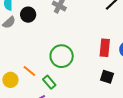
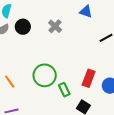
green rectangle: (49, 82) -> (64, 90), moved

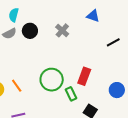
red rectangle: (89, 78) -> (84, 76), moved

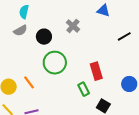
black circle: (30, 31) -> (44, 37), moved
red rectangle: (84, 76) -> (96, 71), turned -36
green circle: (52, 80) -> (55, 63), moved

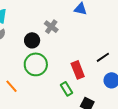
black line: (124, 36) -> (103, 57), moved
black circle: (44, 37) -> (32, 40), moved

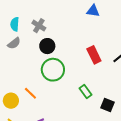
gray cross: (51, 27) -> (39, 26), moved
red rectangle: (78, 70) -> (94, 55), moved

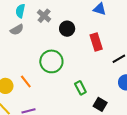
black circle: (47, 46) -> (67, 29), moved
red rectangle: (94, 55) -> (96, 42), moved

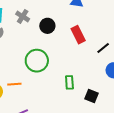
orange line: (26, 82) -> (14, 84), turned -48
green rectangle: (80, 88) -> (69, 82), turned 32

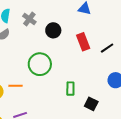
black line: (103, 48) -> (107, 48), moved

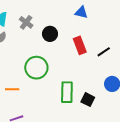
green rectangle: (70, 89) -> (67, 92), size x1.5
black square: (91, 104) -> (88, 100), moved

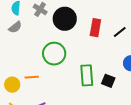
black circle: (50, 34) -> (65, 19), size x1.5
red rectangle: (80, 45) -> (95, 28), turned 36

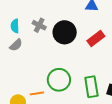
red rectangle: (95, 28) -> (96, 38), turned 48
green circle: (54, 54) -> (59, 80), moved

